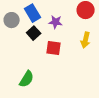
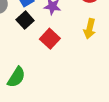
red square: (54, 48) -> (50, 39), turned 35

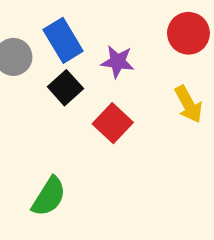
yellow arrow: (90, 29) -> (188, 104), turned -42

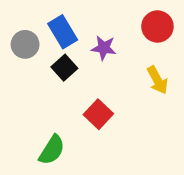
red square: (113, 123) -> (98, 114), moved

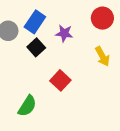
blue rectangle: (63, 32) -> (35, 22), turned 65

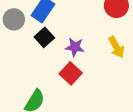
purple star: (64, 33) -> (75, 47), moved

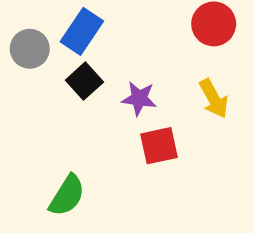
red square: (71, 73) -> (159, 146), moved, turned 35

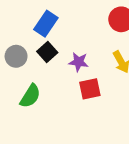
gray circle: (30, 49) -> (16, 56), moved
green semicircle: (67, 195) -> (30, 96), moved

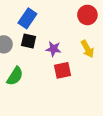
black square: (47, 52) -> (29, 41), turned -35

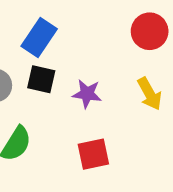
red square: (63, 70) -> (93, 154), moved

